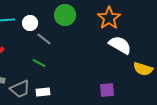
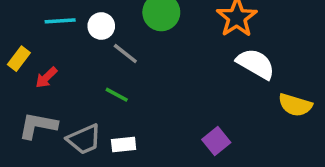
purple square: (107, 90) -> (216, 141), moved, turned -35

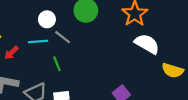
cyan line: (60, 21) -> (38, 42), moved
green line: (117, 95) -> (57, 64), turned 40

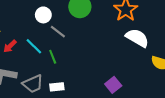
cyan line: (38, 42) -> (34, 46), moved, turned 48

